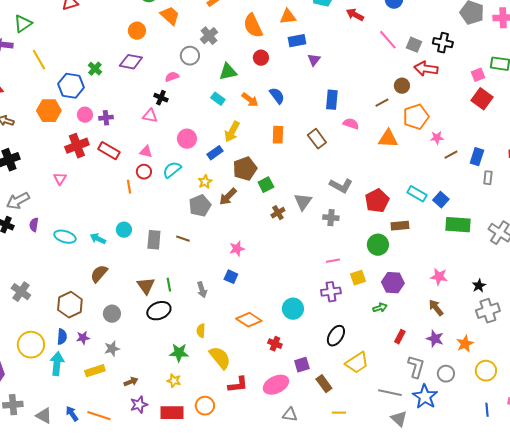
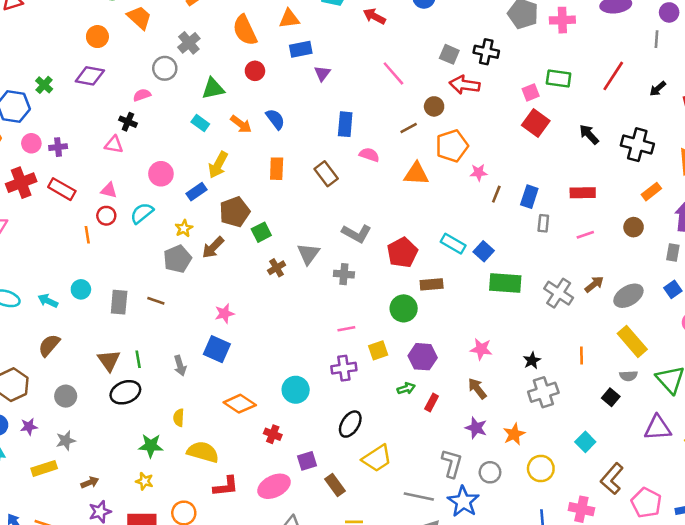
pink line: (388, 40) -> (393, 73), moved
brown line: (451, 155) -> (496, 194), turned -40
blue square: (231, 277) -> (217, 349), size x1.5
red rectangle: (400, 337) -> (432, 402), moved
yellow semicircle: (220, 358) -> (203, 452), turned -35

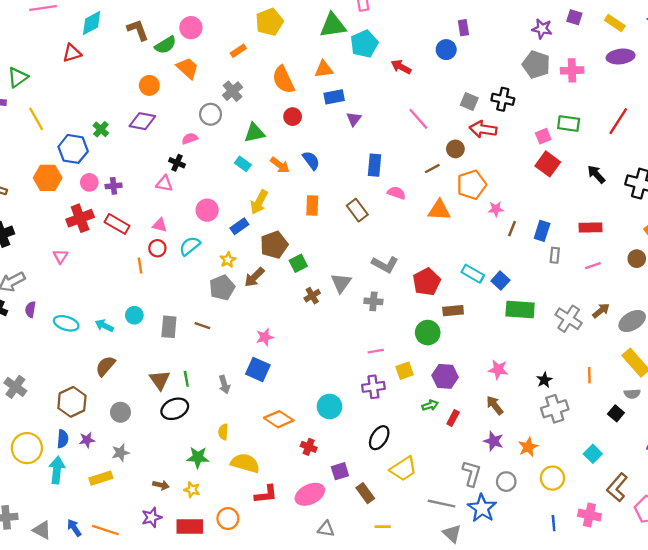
brown arrow: (90, 482) -> (161, 485), moved, turned 35

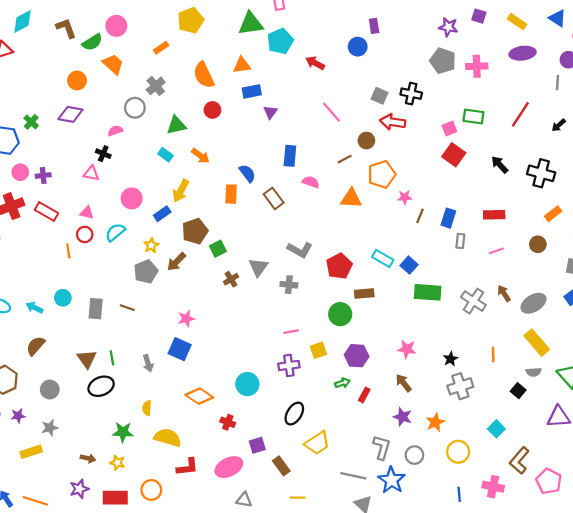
blue semicircle: (311, 160) -> (247, 173), moved
brown arrow: (601, 311) -> (504, 293), turned -84

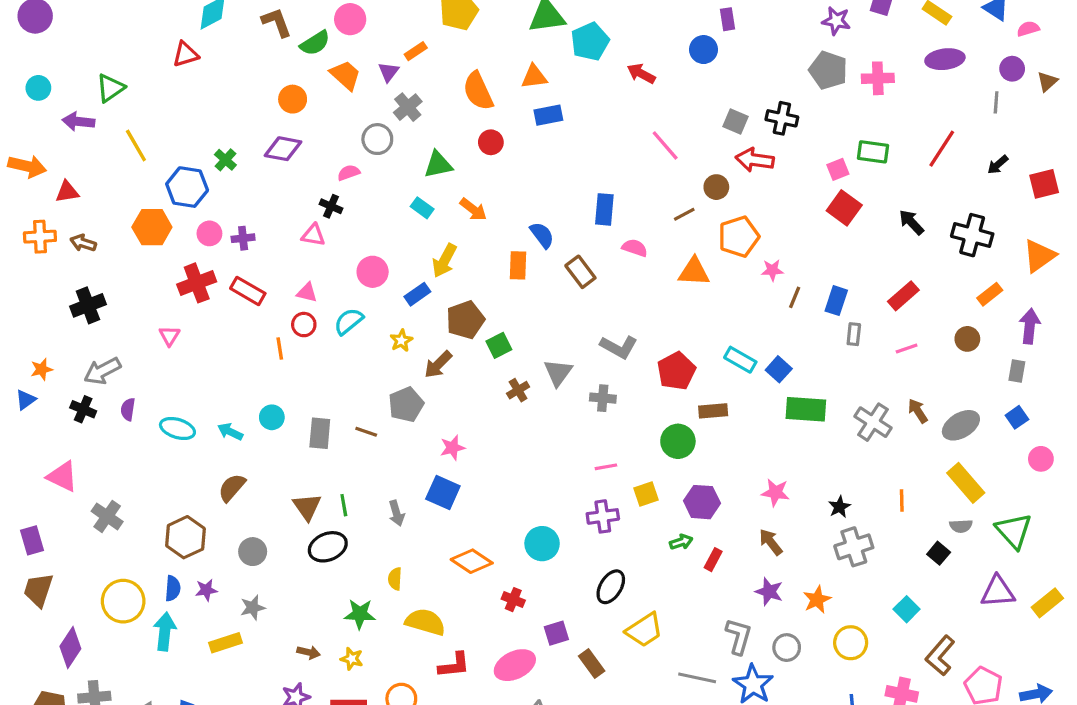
purple triangle: (270, 112) -> (389, 72), moved
red rectangle: (494, 215) -> (903, 296), turned -40
gray pentagon: (146, 272) -> (406, 404), moved

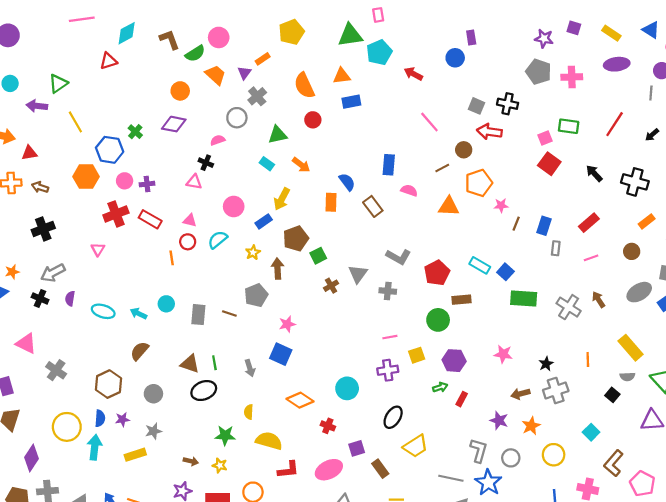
brown arrow: (438, 365) -> (278, 269), turned 132
gray ellipse: (961, 425) -> (639, 292), moved
brown triangle: (307, 507) -> (190, 364), turned -36
brown arrow: (771, 542) -> (520, 394), moved, turned -66

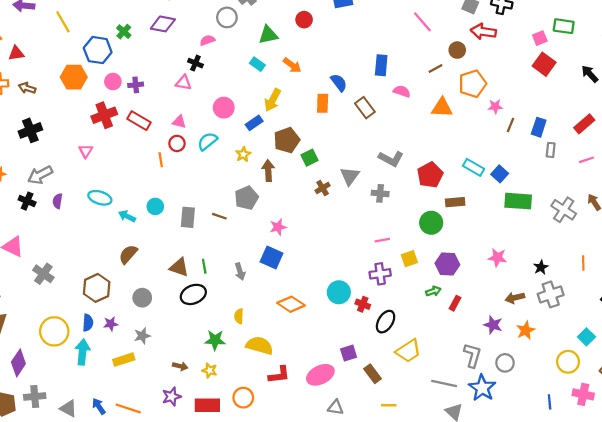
cyan ellipse: (103, 311) -> (100, 198), moved
red cross: (328, 426) -> (363, 304), moved
yellow circle: (554, 455) -> (568, 362), moved

